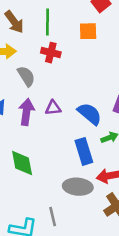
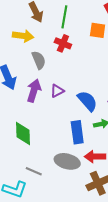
purple triangle: (53, 108) -> (57, 91), turned -32
gray line: (53, 217) -> (34, 171), moved, turned -63

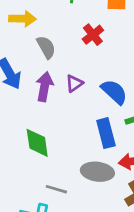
red cross: (63, 43) -> (93, 35), moved, turned 35

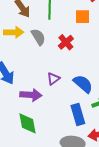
gray semicircle: (46, 47) -> (38, 37), moved
purple arrow: (45, 87) -> (31, 95), moved, turned 85

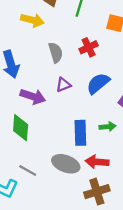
gray semicircle: (38, 37) -> (56, 53), moved
blue semicircle: (83, 84) -> (98, 83), moved, turned -95

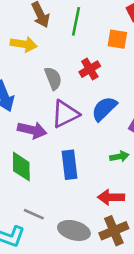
purple triangle: (63, 85) -> (65, 114), size x1.6
blue rectangle: (80, 133) -> (69, 165), moved
gray ellipse: (66, 164) -> (74, 230), moved

